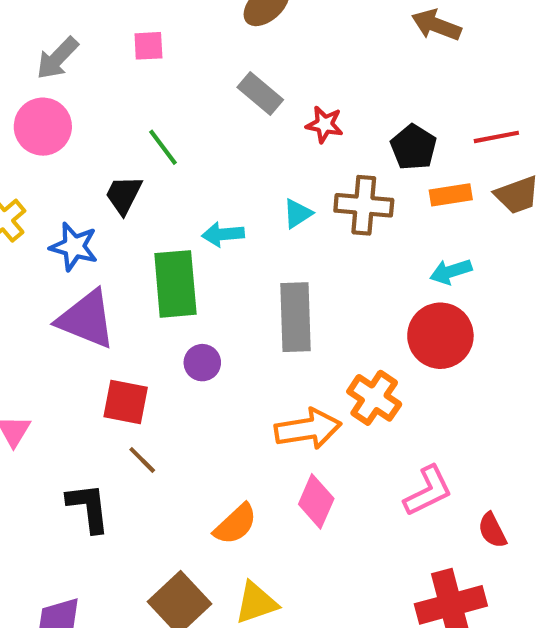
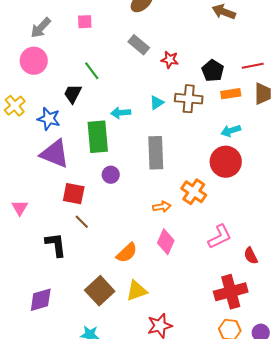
brown trapezoid: (517, 195) -> (263, 94), turned -70
orange arrow: (308, 429) -> (162, 207), size x0.6

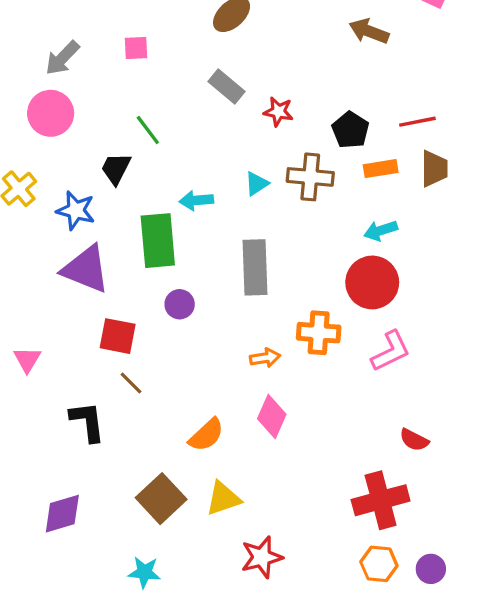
orange cross: (194, 192) -> (319, 333), turned -30
pink L-shape: (220, 237) -> (391, 351), moved
red semicircle: (251, 256) -> (414, 440), turned -36

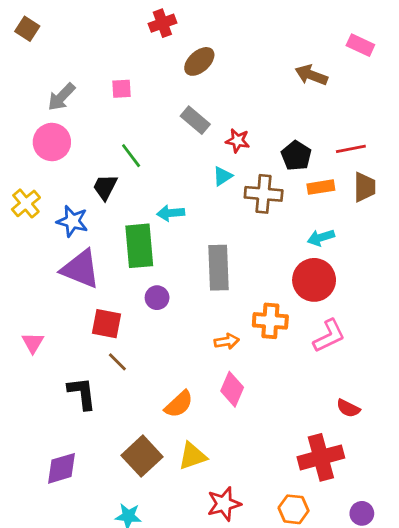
cyan triangle: (257, 184) -> (223, 176), moved
orange hexagon: (379, 564) -> (294, 509), moved

